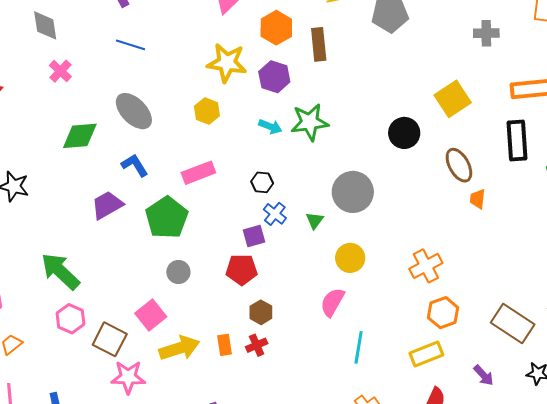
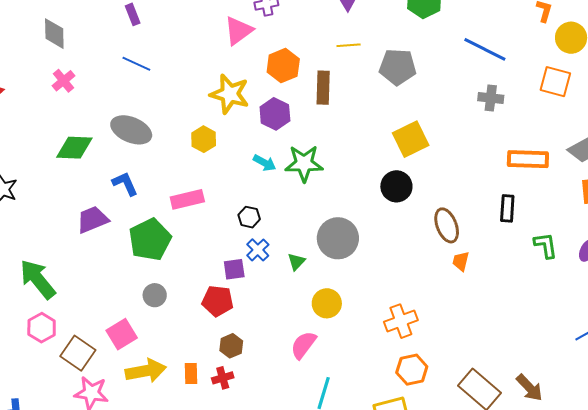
yellow square: (453, 99) -> (411, 139), moved
gray ellipse: (134, 111) -> (131, 130), turned -30
black rectangle: (517, 140) -> (507, 208), size x0.7

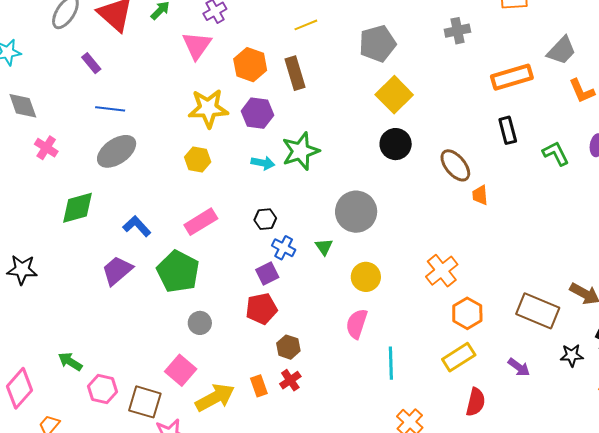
gray pentagon: (398, 67) -> (377, 44), moved
gray ellipse: (131, 130) -> (117, 151), moved, turned -39
green arrow: (38, 279) -> (70, 362), moved, size x0.6

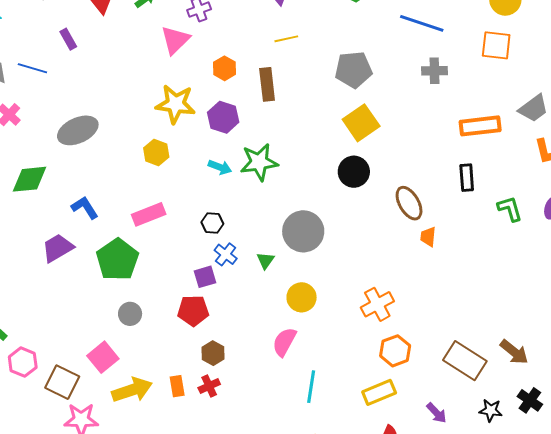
orange hexagon: (250, 65) -> (224, 68), size x0.7
blue line: (110, 109) -> (32, 68), moved

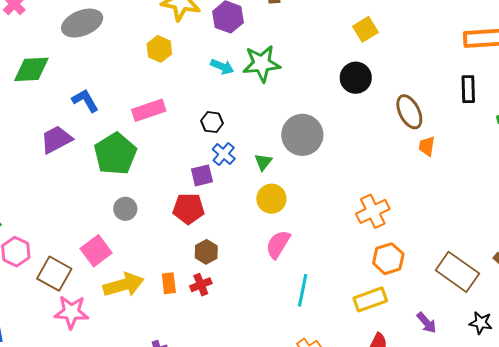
yellow square: (361, 123) -> (365, 29), size x0.7
yellow circle: (302, 297) -> (271, 199), moved

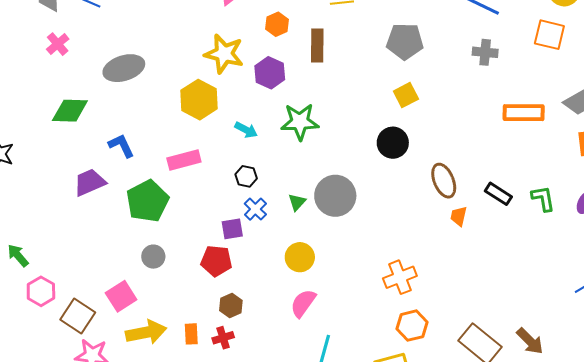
yellow hexagon: (159, 49) -> (199, 100), size x1.5
cyan arrow: (222, 67) -> (246, 130), moved
black rectangle: (468, 89) -> (498, 194), moved, turned -60
green triangle: (263, 162) -> (297, 202), moved

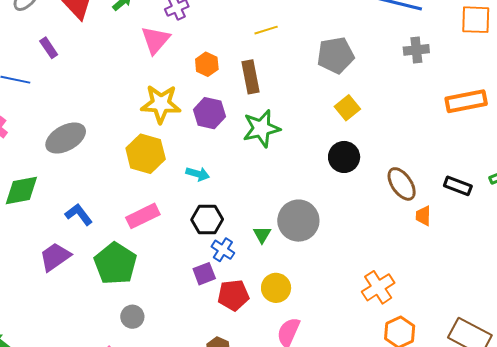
green star: (300, 122) -> (261, 128), moved
black hexagon: (246, 176) -> (207, 219), size x1.4
red pentagon: (216, 261) -> (233, 295), moved

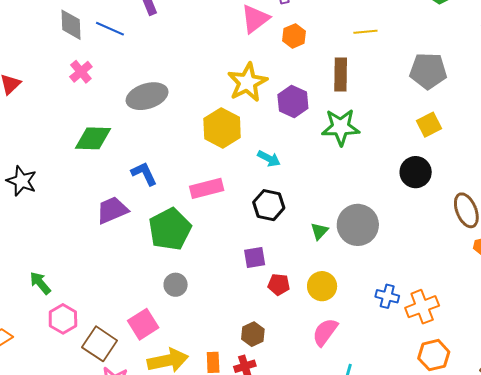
orange hexagon: (207, 64) -> (294, 36), moved
yellow star: (161, 104) -> (247, 82), turned 30
blue cross: (223, 250) -> (387, 296), moved, turned -30
red pentagon: (233, 295) -> (279, 285), size x0.7

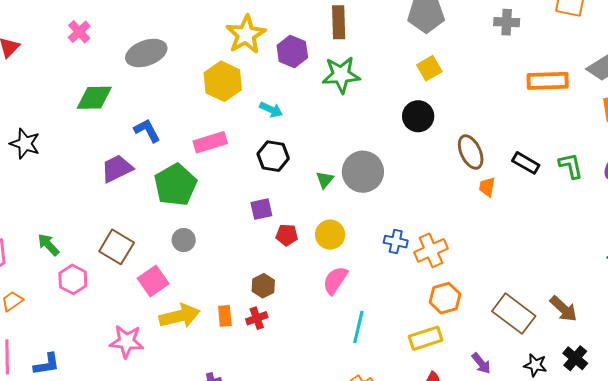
brown square: (100, 344) -> (117, 247), moved

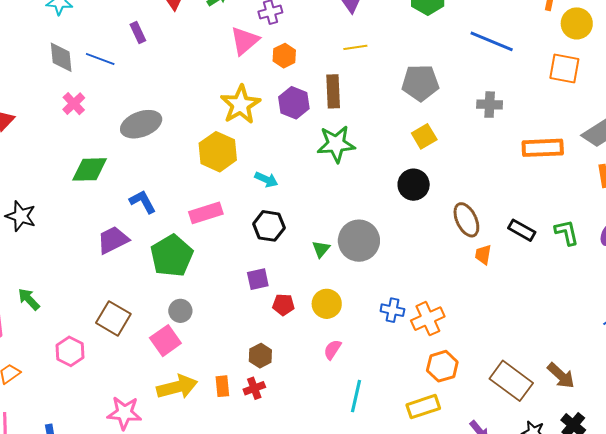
gray cross: (507, 22) -> (490, 105), moved
purple hexagon: (292, 51) -> (294, 103), moved
green arrow: (48, 245) -> (29, 299), moved
pink semicircle: (335, 280) -> (332, 350), size x0.7
pink square: (153, 281) -> (165, 341), moved

